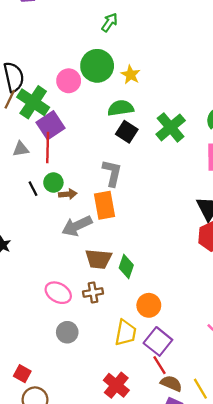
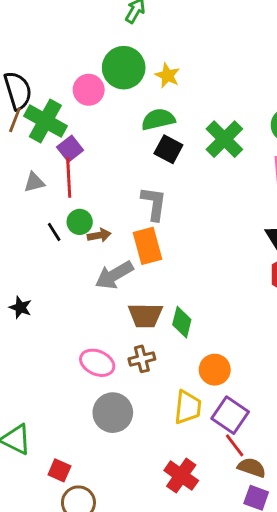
purple square: (51, 125) -> (70, 149), size x0.7
gray circle: (67, 332) -> (113, 413), size x1.4

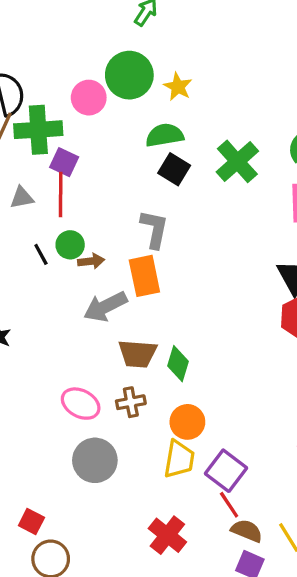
green cross: (45, 121) -> (38, 130), turned -36
purple square: (70, 149) -> (64, 162), turned -30
orange circle: (215, 370) -> (187, 422), moved

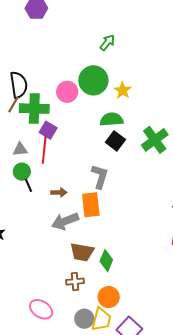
green circle: (70, 245) -> (22, 172), moved
pink ellipse: (81, 404) -> (41, 309), moved
gray circle: (95, 460) -> (84, 319), moved, size x0.7

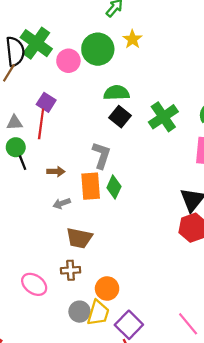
yellow star: (123, 90) -> (133, 39), moved
green cross: (34, 109) -> (36, 43), moved, turned 32
gray arrow: (65, 221) -> (62, 203), size x0.6
green diamond: (106, 261) -> (114, 187), moved
pink ellipse: (41, 309) -> (34, 284), moved

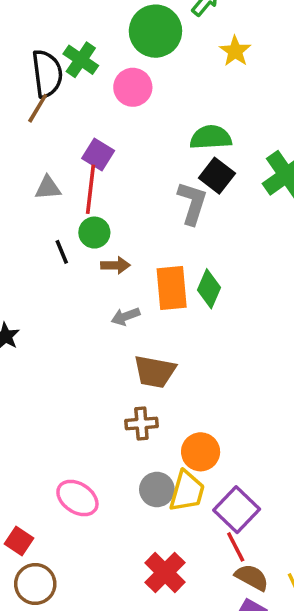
green cross: (36, 43) -> (81, 60), size x0.7
green circle: (98, 49) -> (155, 31), moved
green circle: (16, 147) -> (94, 233), moved
gray L-shape: (101, 155) -> (192, 203), moved
pink ellipse: (34, 284) -> (77, 498), moved

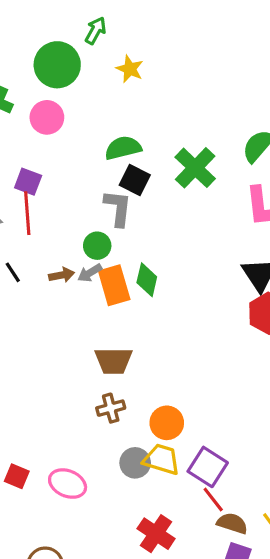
green circle: (94, 233) -> (97, 246), moved
gray arrow: (126, 316) -> (90, 273), moved
yellow trapezoid: (187, 491) -> (162, 459), turned -78
red square: (19, 541) -> (17, 476), moved

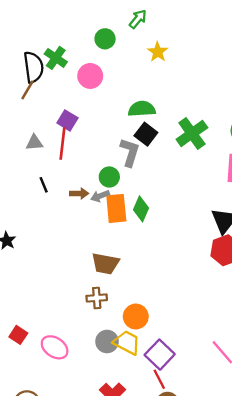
green circle: (57, 65) -> (105, 39), size x0.6

